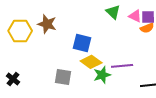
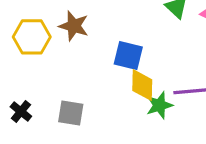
yellow diamond: (91, 62) -> (142, 85), turned 55
gray square: (63, 77) -> (71, 113), moved

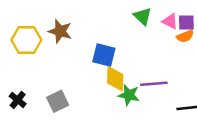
green star: (159, 105) -> (129, 95), turned 30
gray square: (71, 113) -> (58, 101), turned -35

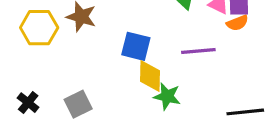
purple line: (154, 84) -> (198, 51), moved

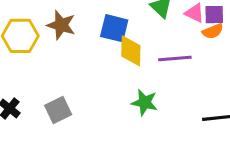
blue square: (136, 46) -> (114, 28), moved
yellow diamond: (150, 76) -> (131, 51), moved

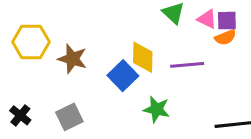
brown star: (61, 25) -> (72, 59), moved
blue square: (114, 28) -> (123, 76), moved, turned 32

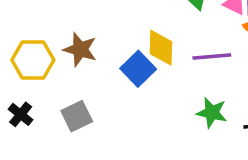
yellow hexagon: (31, 42) -> (33, 60), moved
green star: (157, 109) -> (212, 113), moved

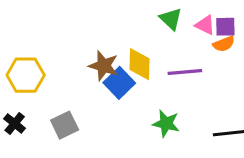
brown star: (80, 49) -> (104, 66), moved
green star: (212, 113) -> (166, 124), moved

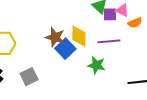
purple square: (225, 27) -> (110, 14), moved
green star: (166, 124) -> (96, 65), moved

